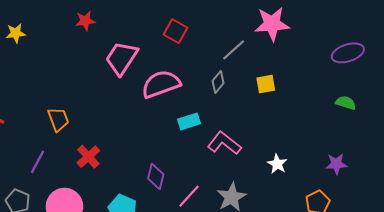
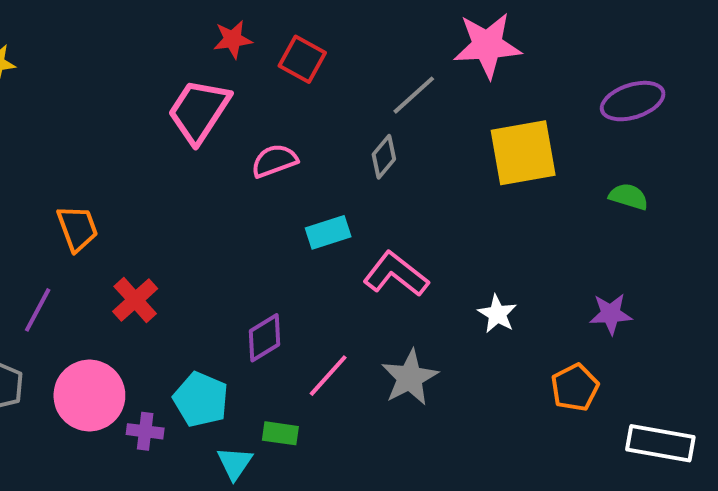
red star: (85, 21) -> (233, 39), moved
pink semicircle: (161, 84) -> (274, 161), size x0.6
yellow square: (266, 84) -> (523, 153), moved, size x1.8
purple diamond: (156, 176) -> (264, 338), turned 45

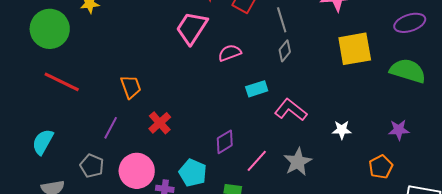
gray line: (414, 95) -> (282, 20), moved, turned -65
green semicircle: (629, 197) -> (408, 71), size x1.8
white star: (497, 314) -> (342, 130), turned -30

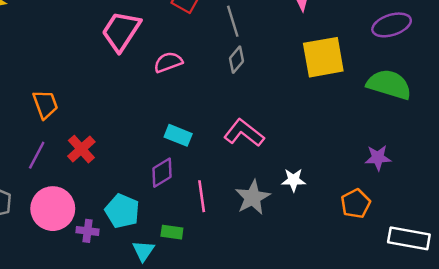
cyan rectangle: (257, 89) -> (178, 135), moved, turned 40
purple line: (111, 128) -> (37, 155), moved
white star: (342, 130) -> (294, 180), moved
pink line: (257, 161) -> (202, 196), turned -50

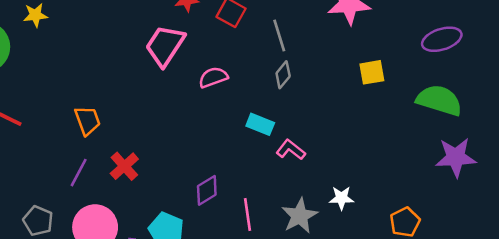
yellow square: (323, 57) -> (372, 72), size x0.6
pink L-shape: (244, 133) -> (291, 150), size x0.7
cyan rectangle: (178, 135) -> (260, 124), moved
purple star: (378, 158) -> (456, 157), moved, size x1.5

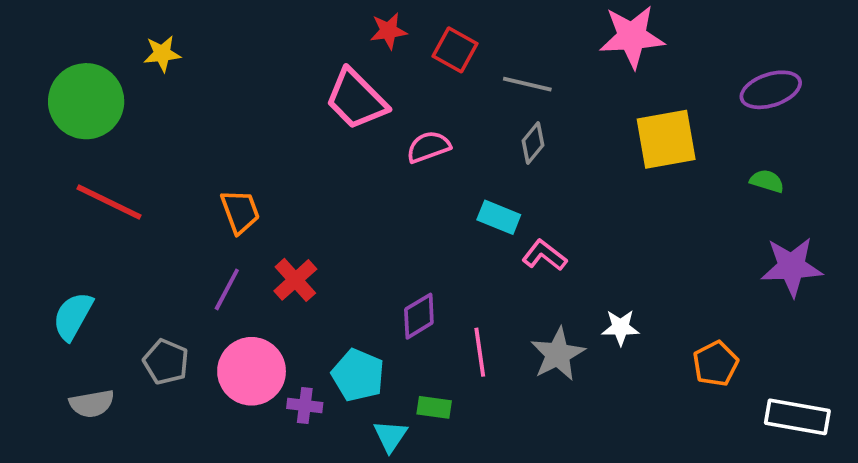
gray line: (279, 35) -> (527, 84), turned -60
pink trapezoid: (165, 46) -> (356, 99), turned -78
yellow square: (372, 72) -> (666, 139), size x1.6
green semicircle: (439, 100) -> (767, 181), size x0.5

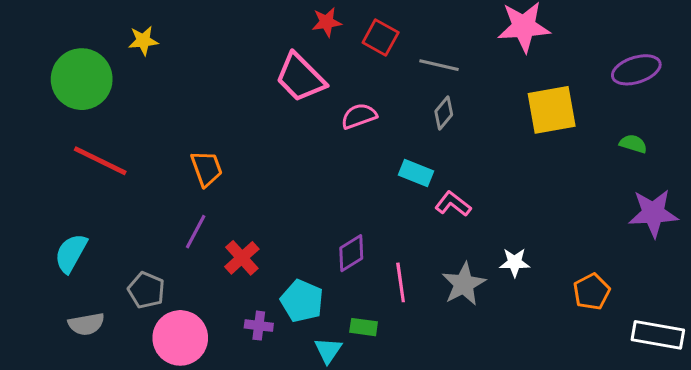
red cross: (295, 280) -> (242, 258), moved
pink circle: (252, 371) -> (180, 338), moved

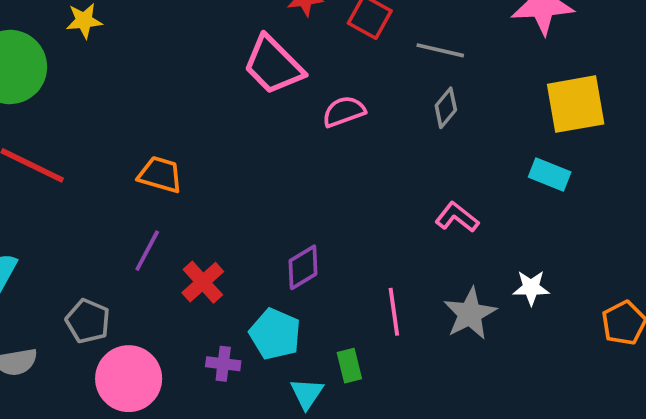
orange trapezoid: (206, 168) -> (160, 175), turned -54
cyan rectangle: (416, 173) -> (550, 175), moved
purple diamond: (351, 253) -> (303, 267), moved
green rectangle: (364, 327) -> (349, 366), turned 68

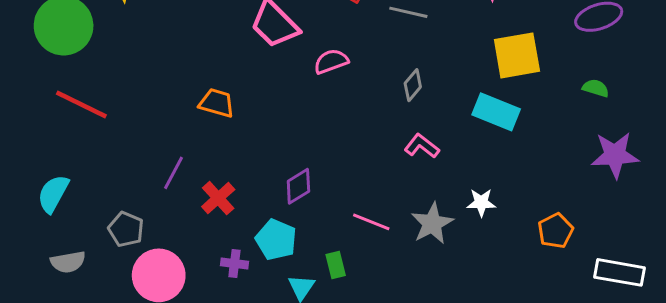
gray diamond: (446, 108) -> (413, 85), moved
orange trapezoid: (160, 175) -> (217, 103), moved
cyan rectangle: (550, 175) -> (496, 112), size x1.4
pink line: (394, 312) -> (371, 222), turned -60

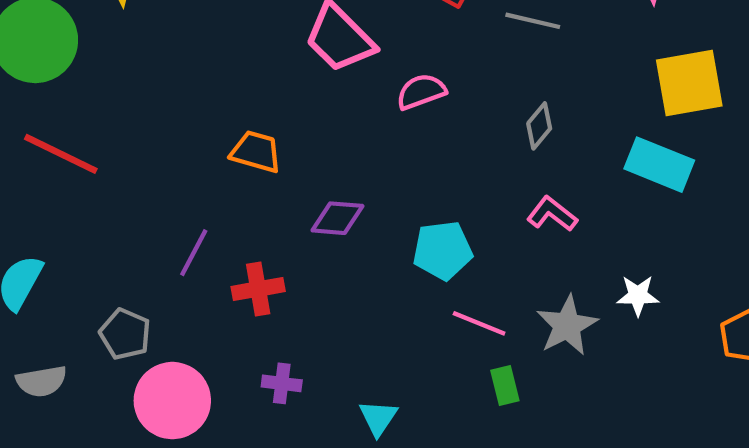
purple diamond: (298, 186) -> (337, 218), moved, turned 36
red cross: (218, 198) -> (258, 289), turned 32
cyan pentagon: (276, 240) -> (443, 250), moved, turned -30
green rectangle: (336, 265) -> (505, 386), moved

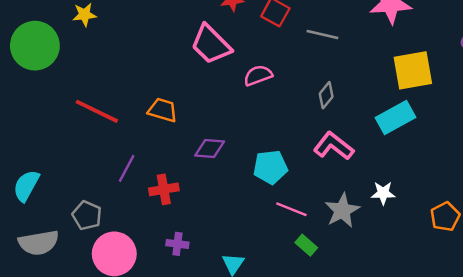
red line: (61, 154) -> (97, 111), moved
cyan rectangle: (659, 165) -> (396, 118), turned -51
pink L-shape: (552, 214) -> (334, 146), size x1.4
gray semicircle: (41, 381) -> (39, 243), size x1.4
green rectangle: (505, 386) -> (306, 245), turned -35

